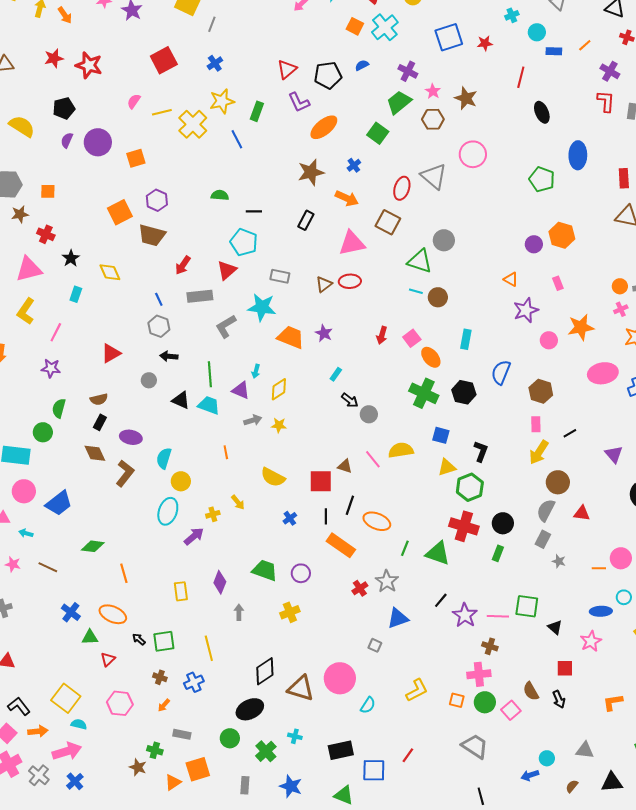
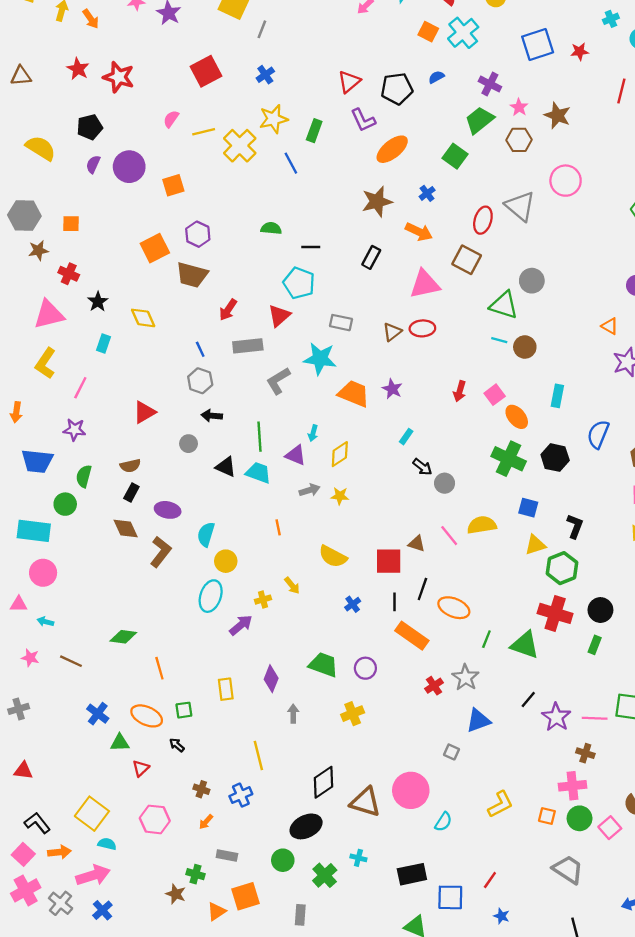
red star: (54, 58) -> (78, 69), turned -30
blue trapezoid: (59, 503) -> (37, 461), moved, turned 44
green square: (164, 641) -> (184, 710), moved, size x0.7
blue star: (291, 786) -> (502, 916), moved, size x0.6

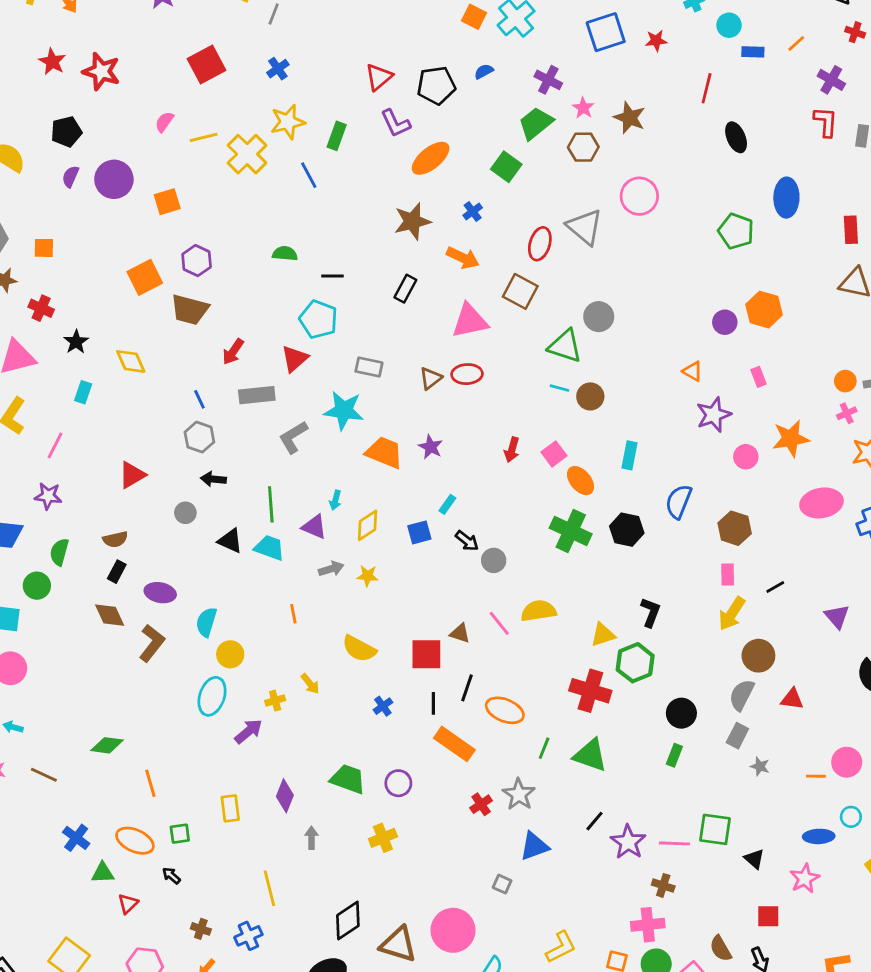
blue square: (528, 508) -> (419, 532), moved, turned -30
red cross: (555, 613) -> (590, 691), moved

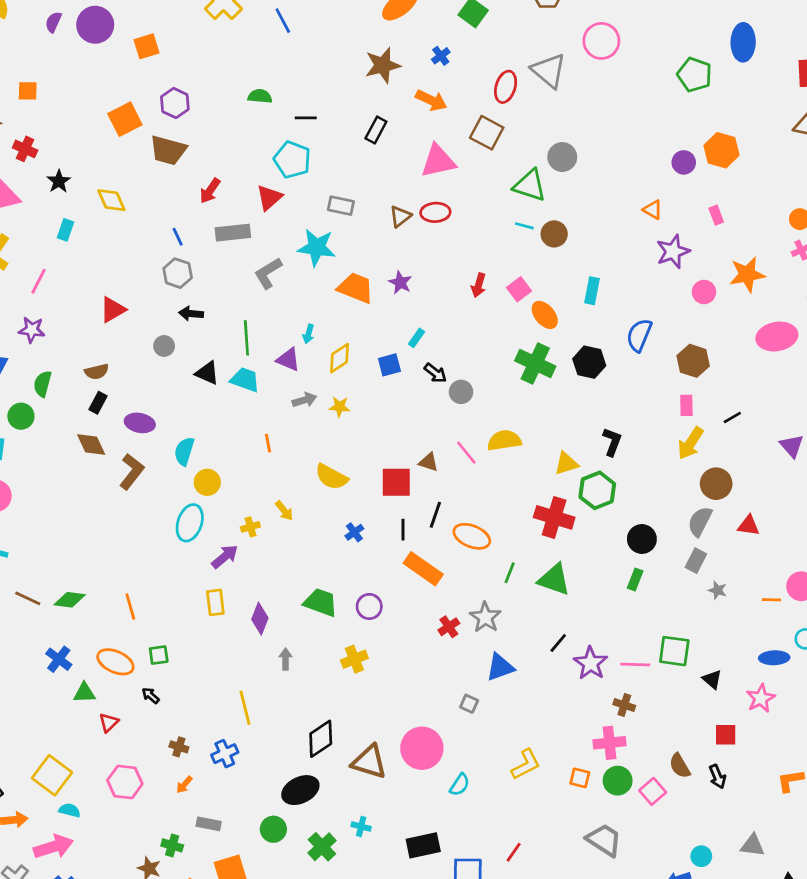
green diamond: (107, 745) -> (70, 600), moved
yellow rectangle: (230, 808) -> (215, 602), moved

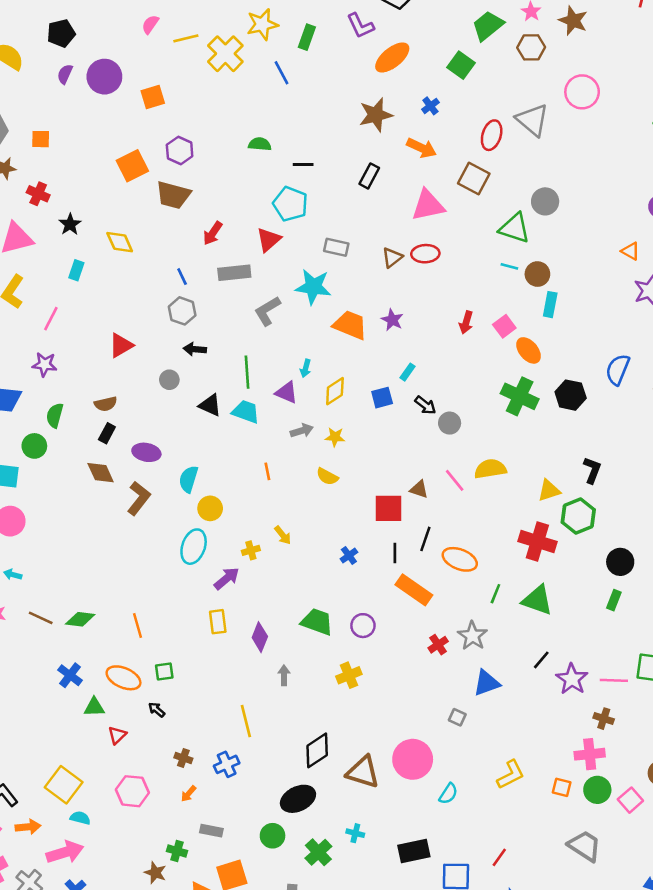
cyan rectangle: (592, 291) -> (550, 305), moved
yellow semicircle: (331, 477) -> (327, 477), moved, size x0.7

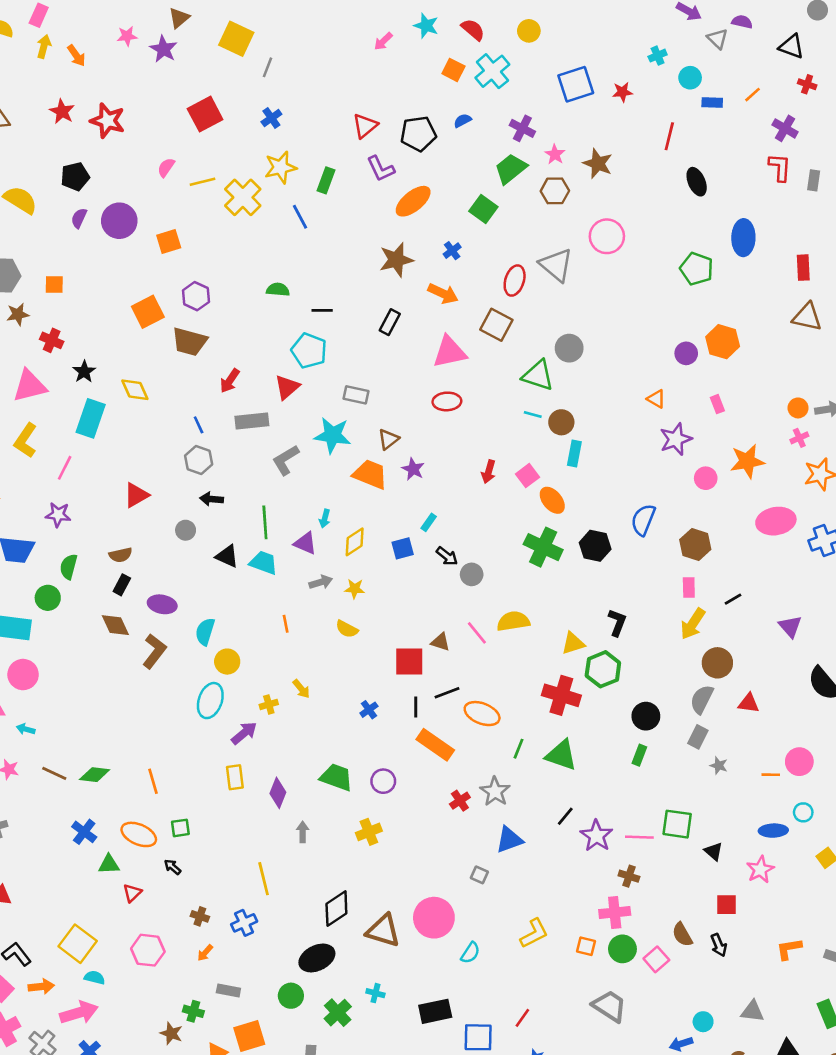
brown triangle: (392, 257) -> (388, 439), moved
cyan rectangle: (76, 270) -> (91, 418), size x1.8
black line: (425, 539) -> (447, 693), turned 50

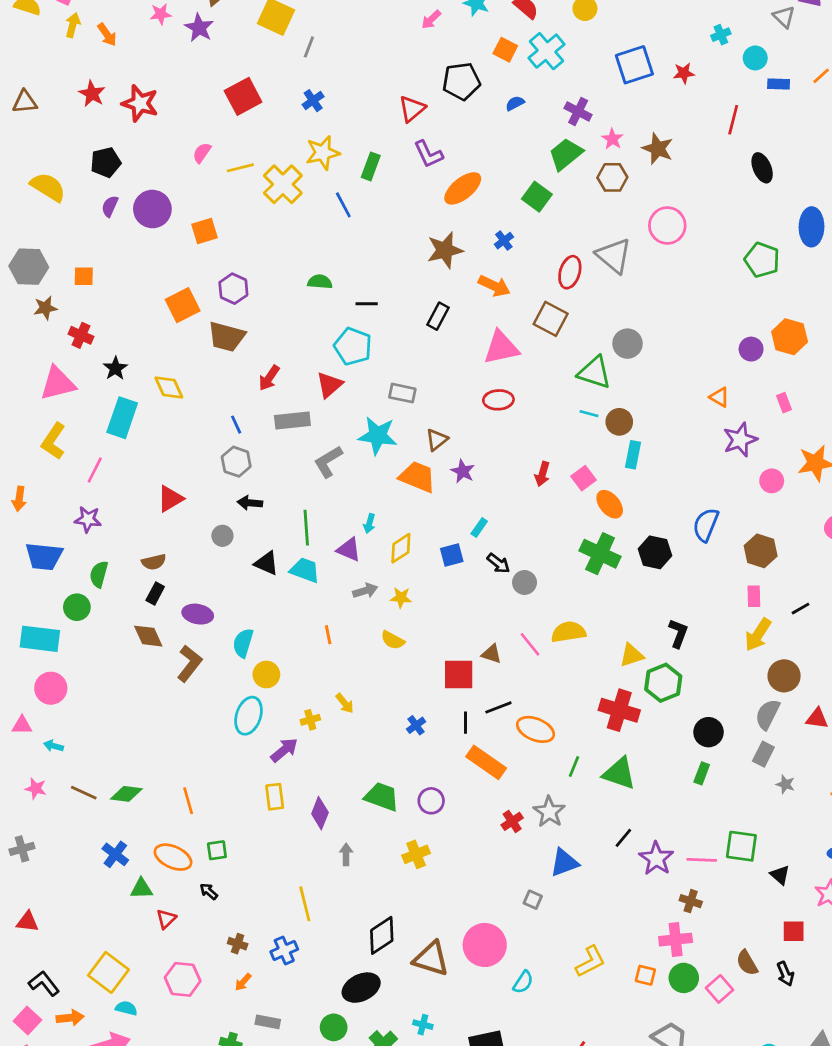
black pentagon: (418, 134) -> (461, 81), moved

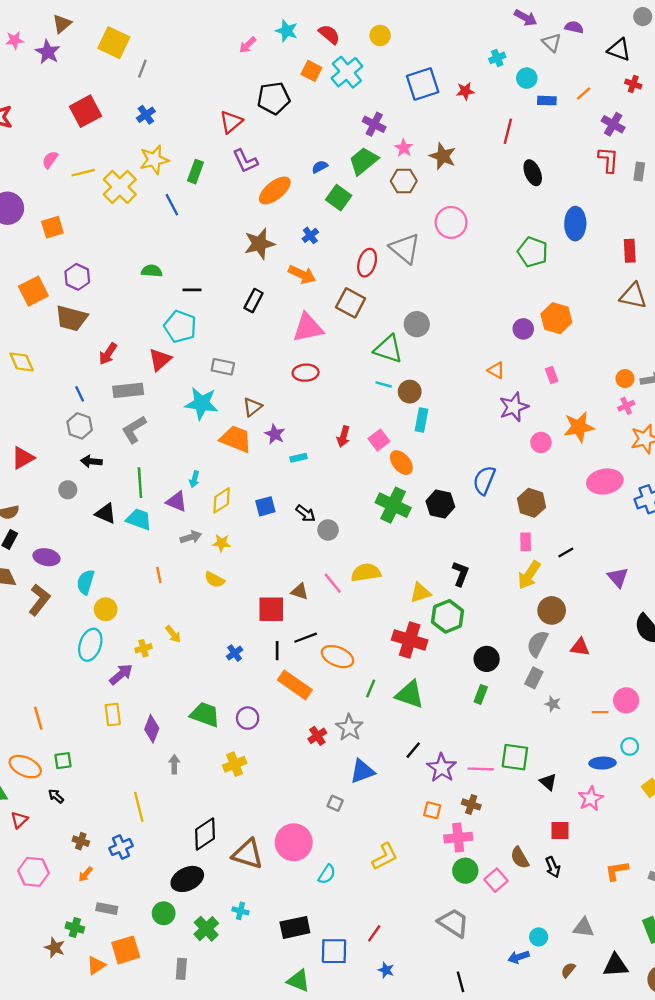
blue semicircle: (515, 103) -> (320, 167), moved
gray L-shape: (328, 462) -> (134, 429), moved
cyan rectangle: (479, 528) -> (298, 458), moved, turned 42
orange square: (645, 975) -> (432, 810), moved

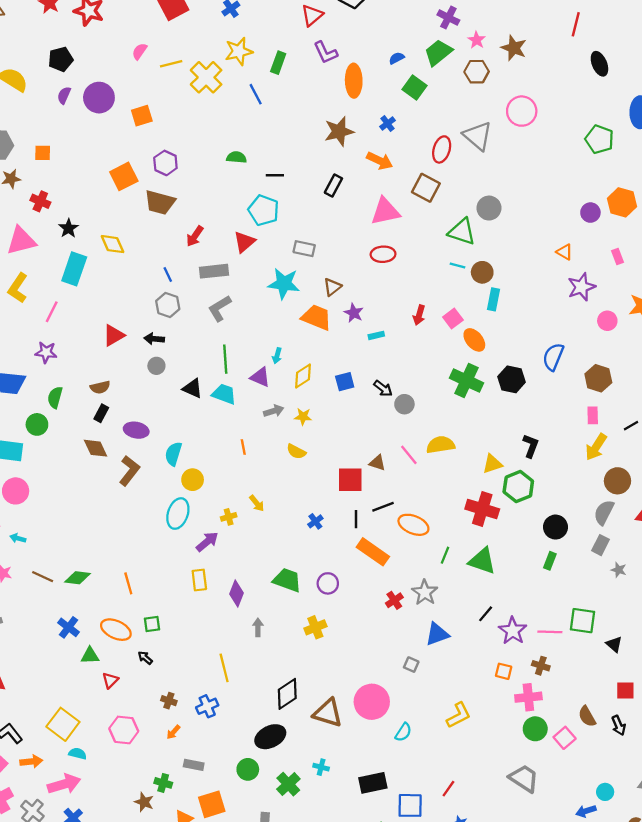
orange ellipse: (275, 190) -> (354, 81), turned -52
black arrow: (91, 461) -> (154, 339), moved

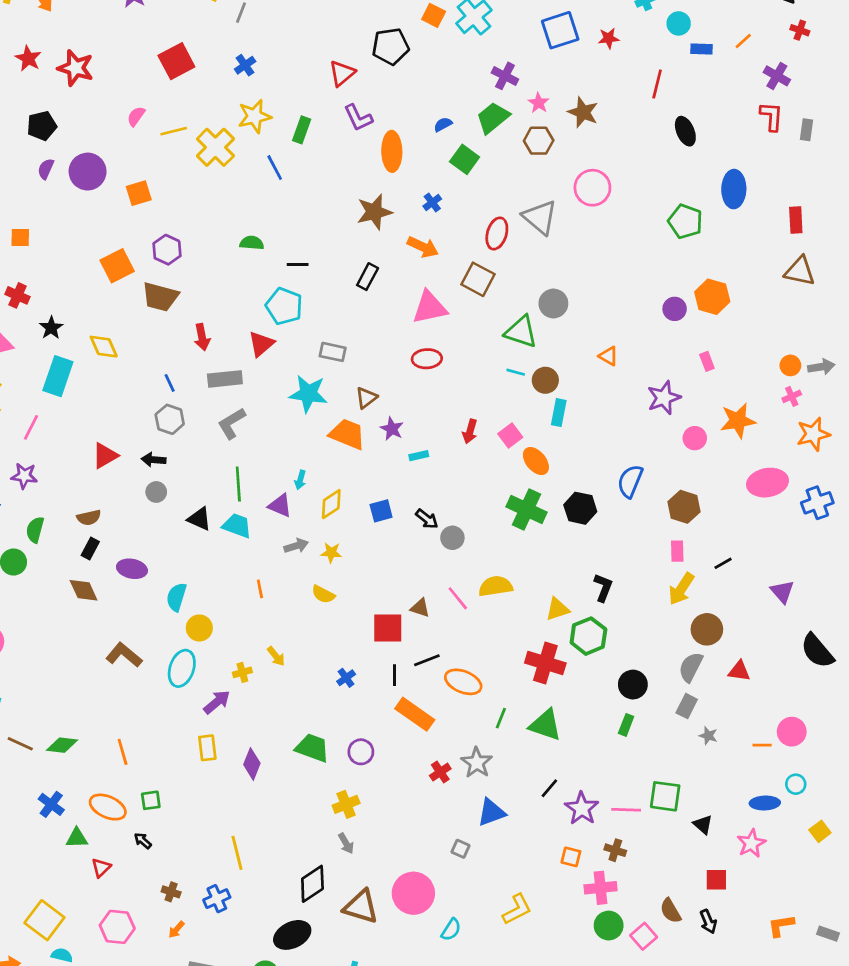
red arrow: (195, 236) -> (202, 337), turned -45
orange triangle: (565, 252) -> (609, 356), moved
brown L-shape: (129, 471) -> (124, 655), moved, turned -88
gray arrow: (258, 627) -> (346, 843), moved, turned 150

